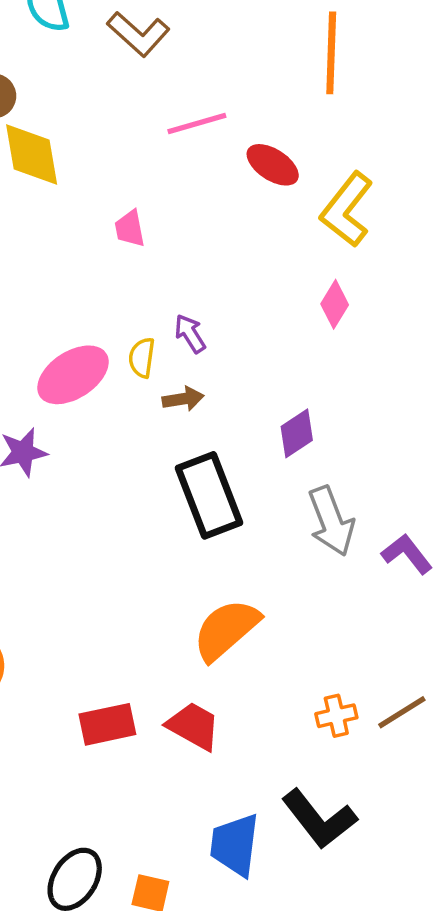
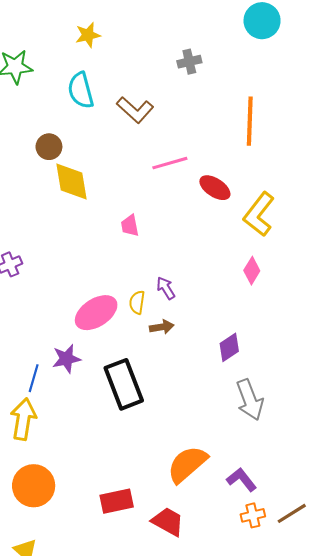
black rectangle: (209, 495) -> (124, 384), moved
purple L-shape: (407, 554) -> (242, 480), moved
red rectangle: (107, 724) -> (117, 501), moved

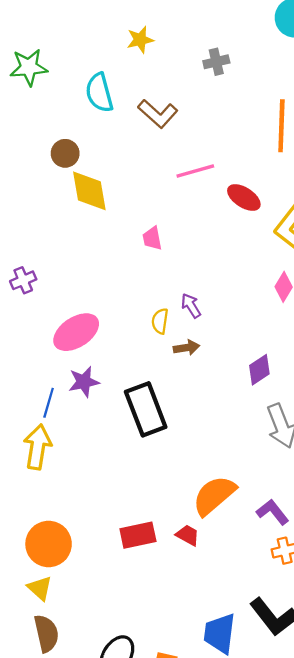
yellow star: (88, 35) -> (140, 40), moved
pink ellipse: (96, 313) -> (76, 332), moved
orange circle: (34, 486) -> (49, 544), moved
red trapezoid: (168, 522) -> (188, 535), moved, size x0.7

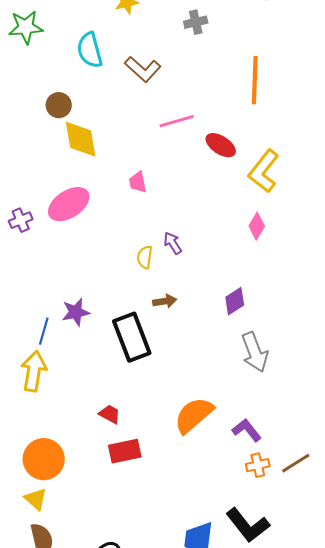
pink ellipse: (76, 332) -> (69, 204), moved
brown arrow: (186, 348) -> (165, 301), moved
red trapezoid: (188, 535) -> (110, 414), moved

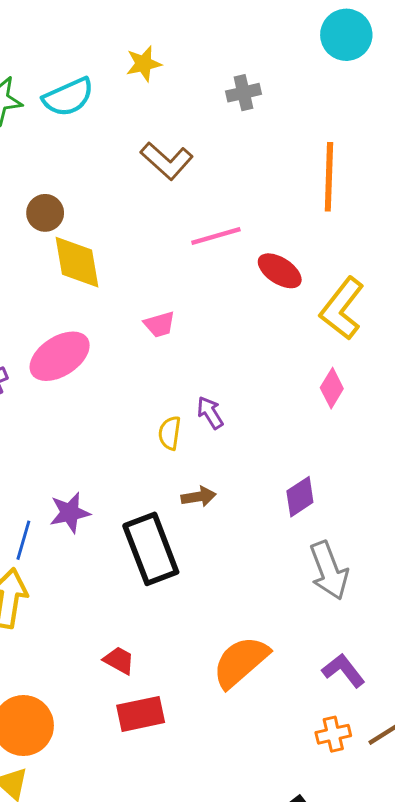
cyan semicircle: (90, 50) -> (68, 97), moved, turned -99
pink trapezoid: (138, 182) -> (160, 324), turned -95
purple L-shape: (247, 430) -> (343, 670), moved

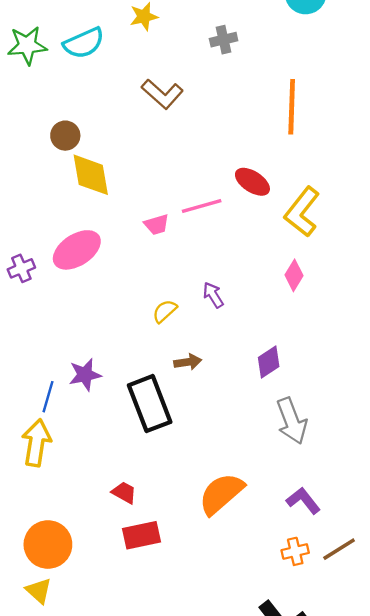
pink line: (216, 236) -> (202, 206), moved
purple arrow: (210, 413) -> (213, 295), moved
yellow semicircle: (170, 433) -> (165, 311), turned 40

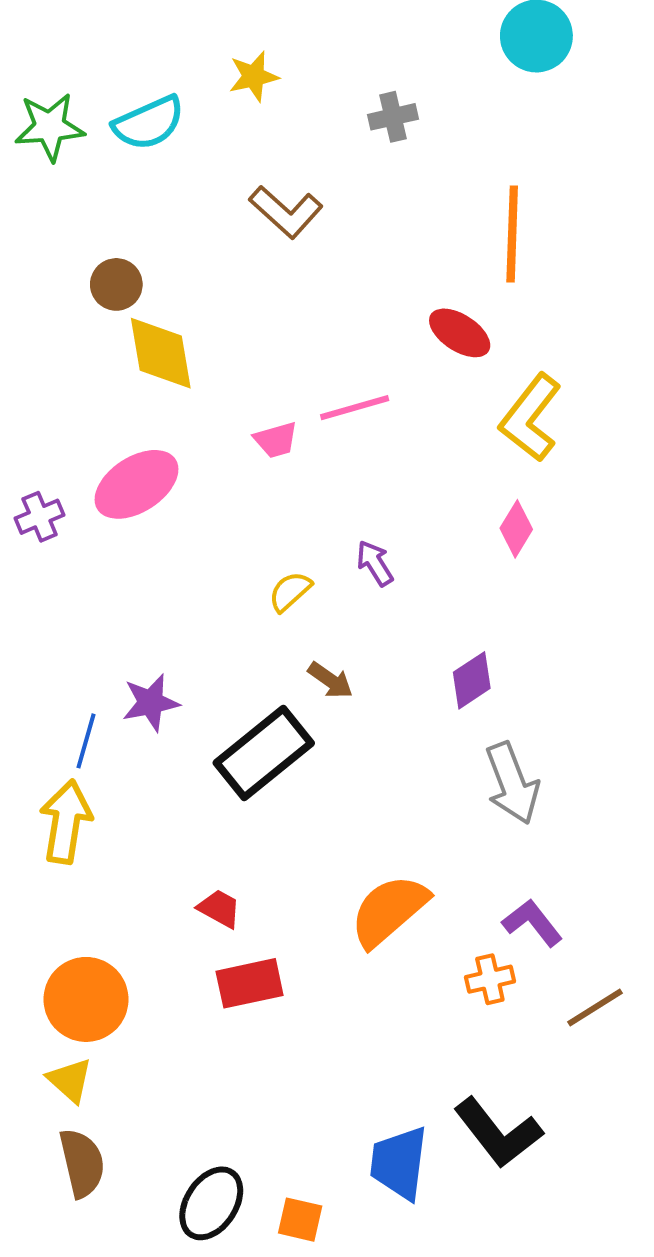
red ellipse: (252, 182) -> (460, 333), moved
brown arrow: (188, 362) -> (330, 680), turned 44
black rectangle: (150, 404) -> (264, 753), turned 72
orange cross: (295, 551) -> (490, 979), moved

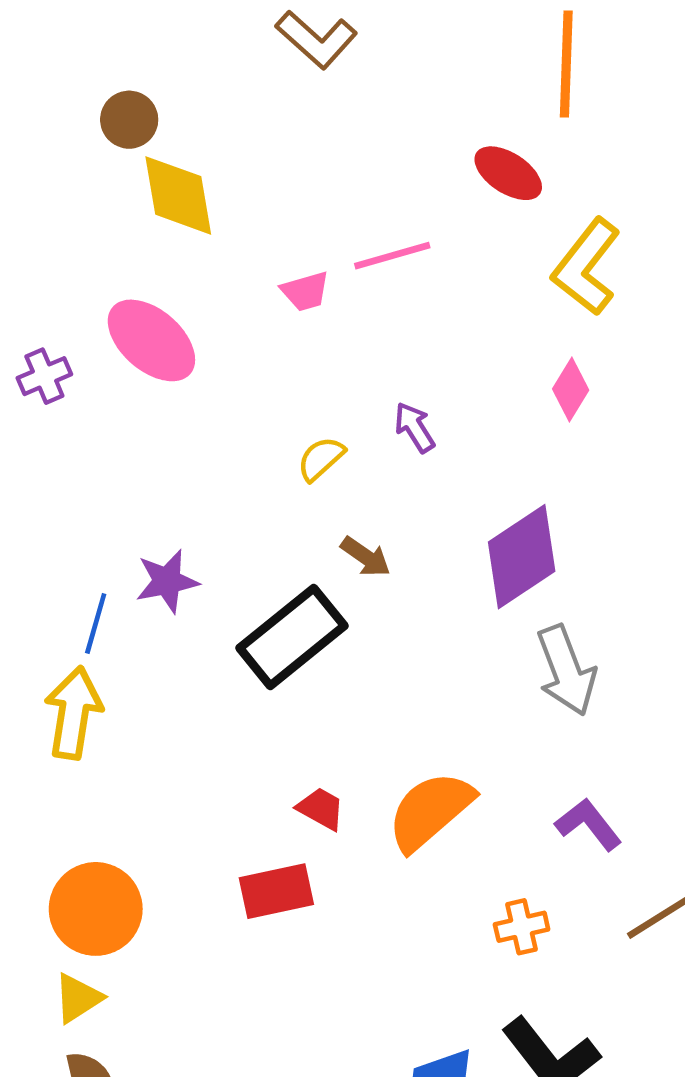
pink ellipse: (137, 484) -> (151, 340), turned 74
purple diamond: (472, 680) -> (522, 557), size x1.6
red trapezoid: (219, 909) -> (321, 809), moved
orange cross: (490, 979) -> (522, 927), moved
yellow triangle: (70, 1080) -> (78, 998), turned 45

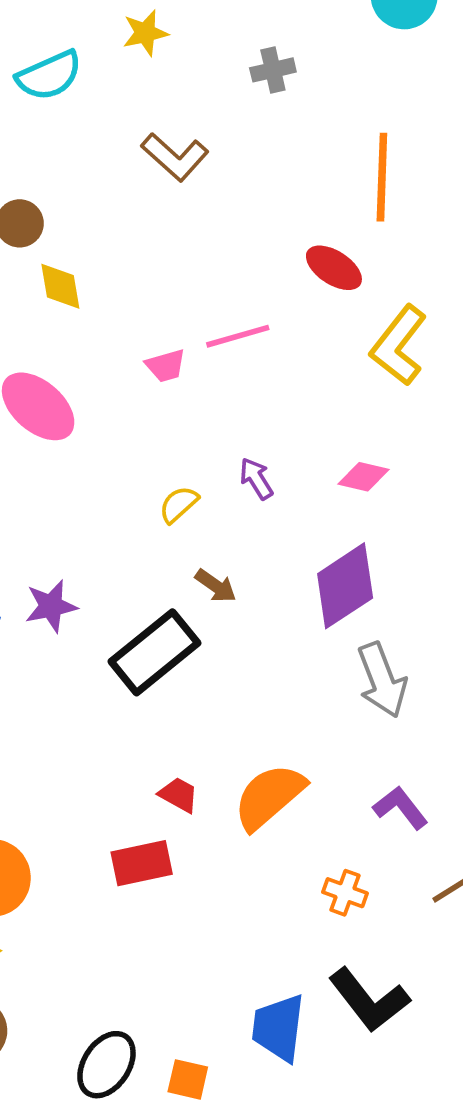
yellow diamond: (178, 195) -> (60, 286), size x0.7
pink diamond: (571, 389) -> (363, 477), moved, turned 72
orange cross: (522, 927) -> (345, 893), turned 33

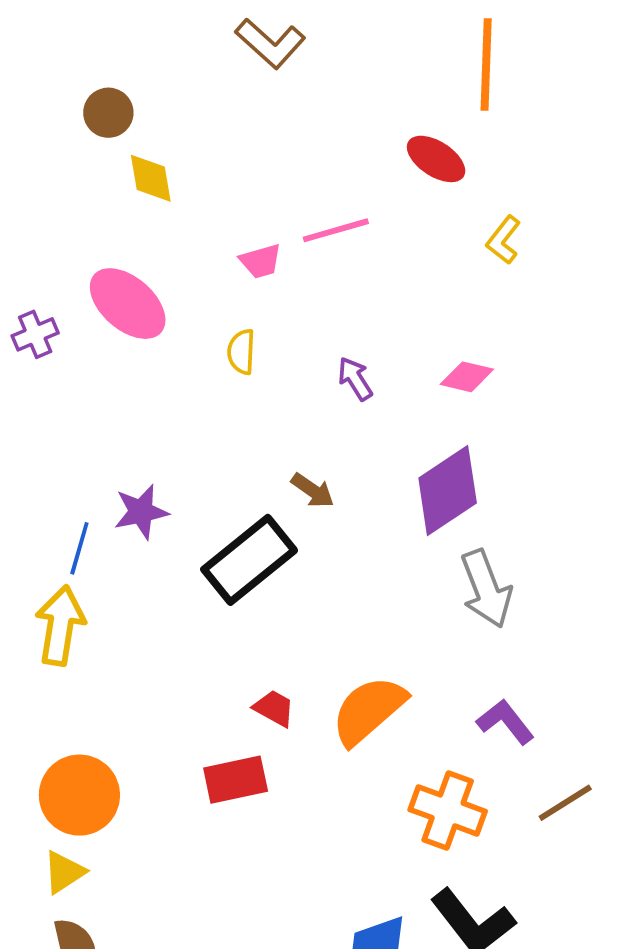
yellow L-shape: (399, 345) -> (504, 240), size x0.6
yellow semicircle: (179, 504) -> (241, 352), moved, turned -45
orange cross: (345, 893) -> (448, 810), size x1.6

